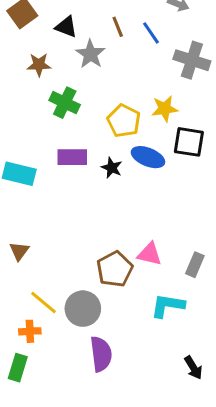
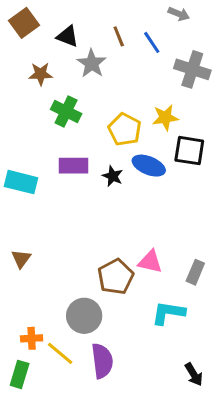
yellow line: (43, 303) -> (60, 353), moved

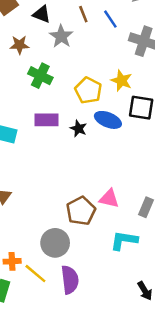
yellow star: (165, 117) -> (121, 81), turned 30

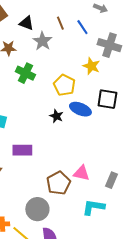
yellow star: (121, 81) -> (91, 66), moved
purple rectangle: (46, 120) -> (22, 150), moved

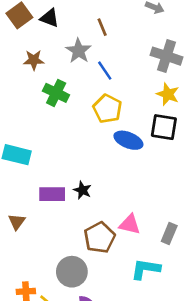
black triangle: (26, 23) -> (50, 18), moved
blue line: (82, 27) -> (105, 71), moved
yellow star: (91, 66) -> (168, 94), moved
black star: (56, 116) -> (82, 190), moved

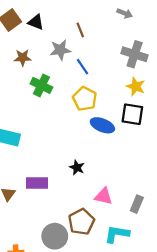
gray star: (78, 51) -> (60, 50), turned 30
black star: (82, 190) -> (77, 167), moved
purple rectangle: (52, 194) -> (37, 183), moved
brown pentagon: (99, 238) -> (81, 222), moved

